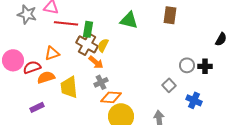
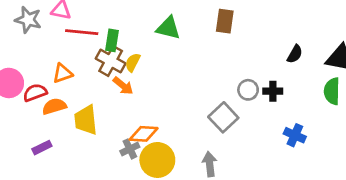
gray cross: (101, 82) -> (130, 149), moved
gray square: (169, 85) -> (223, 117), size x1.5
blue cross: (194, 100) -> (295, 135), moved

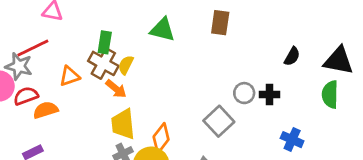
gray star: (28, 20) -> (19, 66), moved
red line: (82, 32) -> (33, 48), moved, turned -32
orange triangle: (62, 73) -> (70, 76), moved
yellow trapezoid: (86, 120) -> (123, 124), moved
orange diamond: (144, 134) -> (161, 138), moved, turned -56

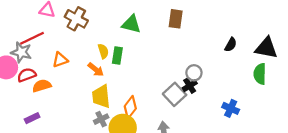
green rectangle: (105, 42) -> (117, 56), moved
brown cross: (103, 63) -> (76, 19), moved
yellow semicircle: (126, 65) -> (103, 51), turned 136
black cross: (270, 94) -> (190, 86), moved, turned -32

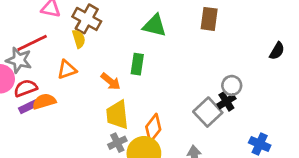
yellow semicircle: (103, 51) -> (79, 39), moved
blue cross: (231, 108) -> (260, 144), moved
purple rectangle: (32, 118) -> (28, 107), moved

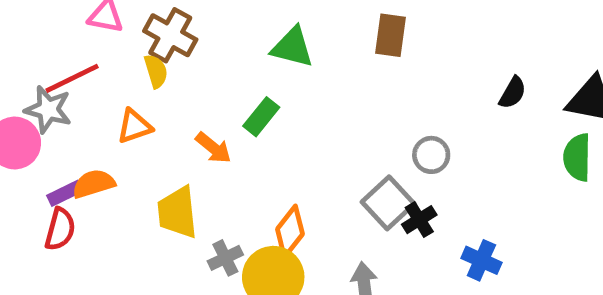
green rectangle: (137, 64) -> (261, 117), turned 30
red semicircle: (26, 88) -> (60, 229), moved, turned 125
black cross: (226, 101) -> (419, 220), moved
yellow trapezoid: (117, 115) -> (177, 212), moved

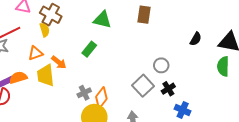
orange arrow: (213, 148) -> (59, 62), moved
yellow trapezoid: (177, 212) -> (46, 76), moved
black cross: (419, 220) -> (168, 89), moved
gray cross: (225, 258) -> (84, 93), moved

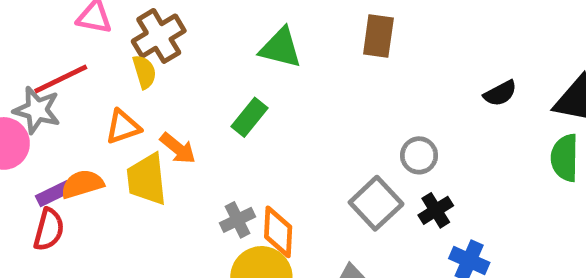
brown cross: (51, 15) -> (159, 36), turned 30
black semicircle: (196, 39) -> (500, 93), turned 32
orange diamond: (101, 98) -> (278, 232), turned -35

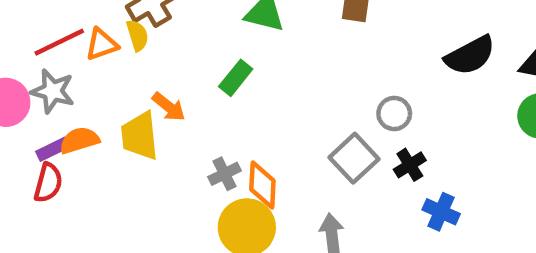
black semicircle: (500, 93) -> (470, 55), size x1.6
gray star: (37, 110) -> (53, 91), moved
orange triangle: (123, 127) -> (102, 44), moved

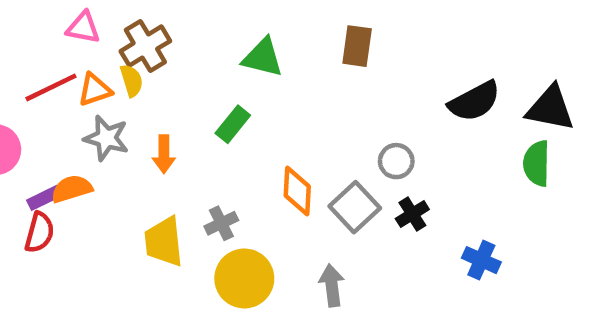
gray star: (53, 91) -> (106, 138), moved
orange arrow: (169, 107) -> (164, 154), turned 51
yellow trapezoid: (140, 136) -> (164, 242), moved
orange diamond: (262, 185) -> (297, 191), moved
blue cross: (441, 212) -> (481, 260), moved

